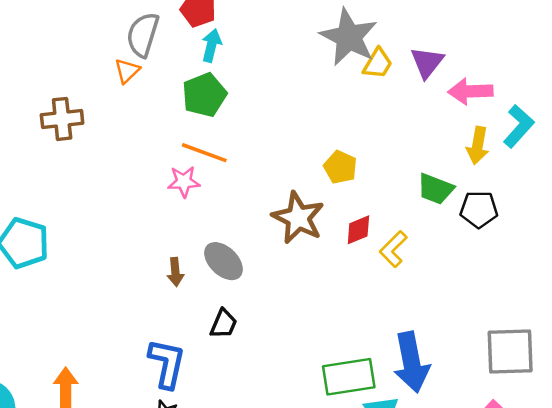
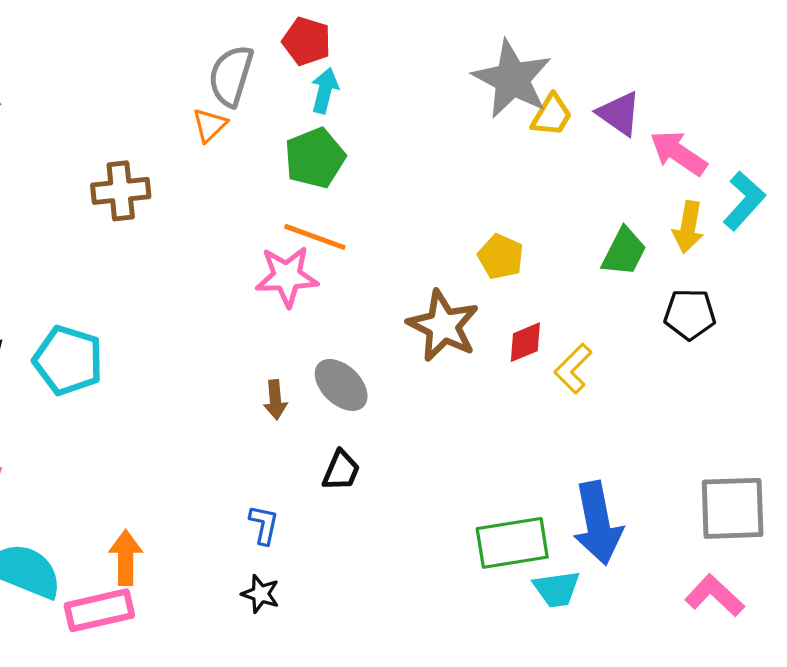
purple triangle: (427, 62) -> (619, 114), turned -33
pink arrow: (470, 91) -> (678, 153), turned 36
pink star: (184, 182) -> (287, 276), size x1.4
green trapezoid: (435, 189) -> (624, 252), moved, turned -84
blue L-shape: (167, 363) -> (264, 525), size x0.6

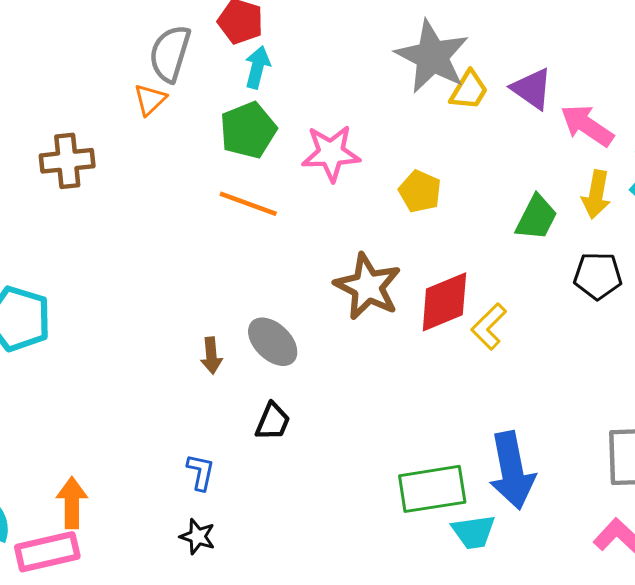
yellow pentagon: (501, 257) -> (420, 191), moved
pink star: (287, 276) -> (331, 153), moved
red diamond: (525, 342) -> (444, 302), size x1.6

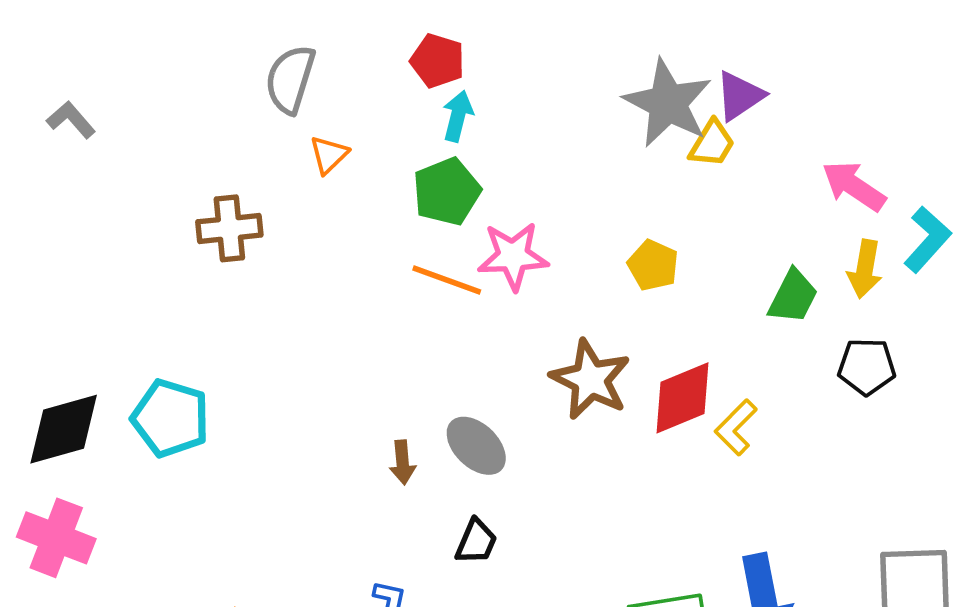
gray semicircle: (170, 53) -> (290, 79), moved
purple triangle: (532, 89) -> (740, 96), moved, turned 51
pink star: (331, 153) -> (513, 256), moved

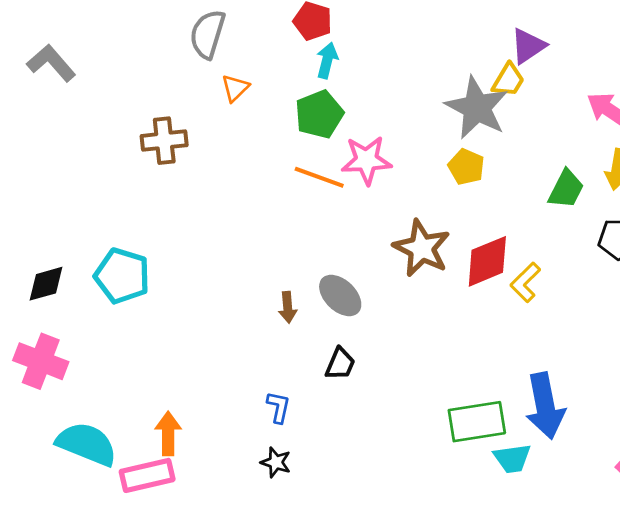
gray star: (668, 103) -> (477, 108), moved
gray L-shape: (71, 120) -> (51, 63), size x1.4
black diamond: (64, 429) -> (46, 284), size x0.7

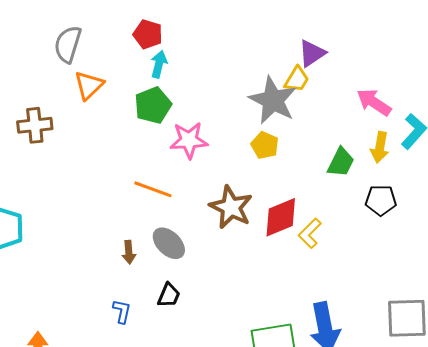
orange triangle: (235, 88) -> (89, 85), size x1.4
orange line: (319, 177) -> (153, 189), moved
blue L-shape: (278, 407) -> (122, 311), moved

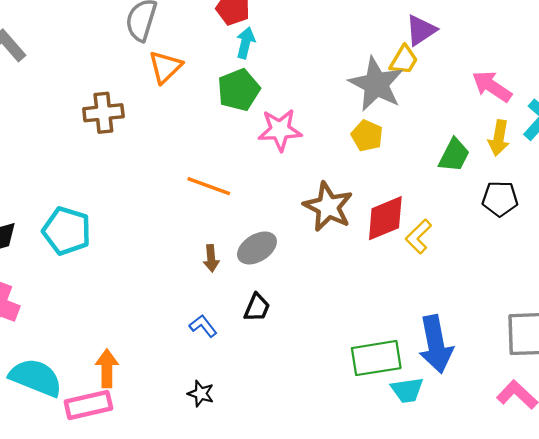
orange line: (153, 189) -> (209, 186), moved
gray ellipse: (169, 243) -> (257, 248), turned -76
blue L-shape: (122, 311) -> (203, 326), turned -50

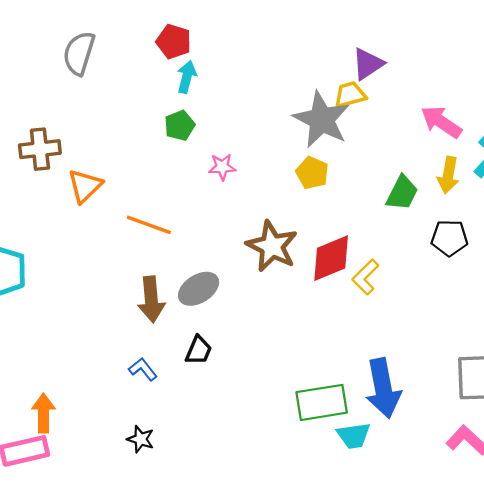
yellow trapezoid: (404, 60) -> (350, 95), turned -136
orange triangle: (165, 67) -> (85, 186), moved
green pentagon: (239, 90) -> (180, 125), size x0.7
pink star: (280, 130) -> (222, 167), size x0.6
brown arrow: (211, 258) -> (151, 299), size x1.6

